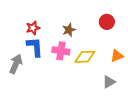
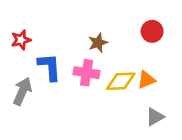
red star: (33, 28) -> (21, 40), moved
orange triangle: (117, 56) -> (146, 80), moved

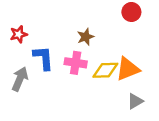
red circle: (152, 31) -> (131, 12), moved
orange triangle: (146, 80) -> (128, 69), size x1.5

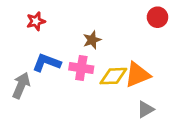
red circle: (131, 12) -> (157, 17), moved
red star: (19, 34) -> (36, 21), moved
blue L-shape: (43, 58) -> (47, 63), turned -65

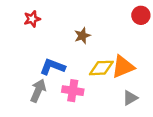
blue L-shape: (47, 63) -> (52, 67), moved
pink cross: (81, 68) -> (73, 91), moved
gray arrow: (21, 85) -> (38, 91), moved

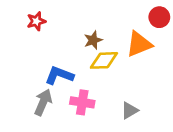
orange triangle: (123, 67) -> (139, 44), moved
yellow diamond: (101, 68) -> (104, 60), moved
gray triangle: (130, 98) -> (130, 110), moved

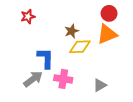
red circle: (159, 17) -> (109, 13), moved
blue L-shape: (59, 75) -> (46, 58), turned 70
gray arrow: (43, 102) -> (33, 79), turned 30

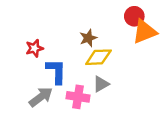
red star: (28, 17) -> (34, 48), moved
orange triangle: (107, 34) -> (145, 32), moved
gray triangle: (100, 85) -> (101, 84), moved

